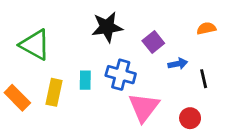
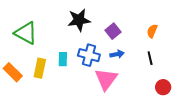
orange semicircle: (206, 28) -> (152, 31), moved, turned -56
blue arrow: (178, 64) -> (117, 54), moved
red circle: (190, 118) -> (163, 87), moved

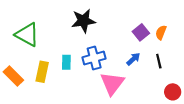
purple square: (113, 31) -> (141, 32), moved
blue arrow: (117, 54) -> (133, 59), moved, turned -32
blue cross: (89, 55) -> (94, 58), turned -30

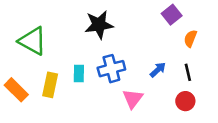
purple square: (141, 32) -> (172, 15), moved
pink triangle: (112, 83) -> (133, 99), size x0.7
red circle: (173, 92) -> (185, 101), moved

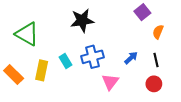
cyan rectangle: (79, 74) -> (66, 61), turned -32

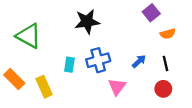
orange semicircle: (158, 32) -> (168, 34), turned -128
cyan rectangle: (66, 61) -> (69, 65), turned 40
yellow rectangle: (42, 70) -> (44, 87), moved, turned -36

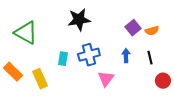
purple square: (151, 13) -> (133, 28), moved
blue arrow: (139, 61) -> (126, 56), turned -48
red circle: (163, 89) -> (163, 81), moved

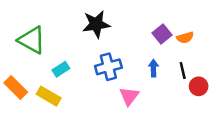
cyan rectangle: (63, 59) -> (61, 69), moved, turned 48
yellow rectangle: (40, 79) -> (49, 96), turned -36
red circle: (163, 81) -> (199, 86), moved

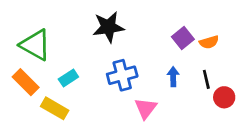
orange rectangle: (16, 88) -> (26, 82), moved

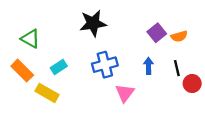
green triangle: (35, 45) -> (30, 39), size x0.7

